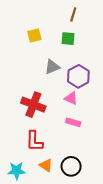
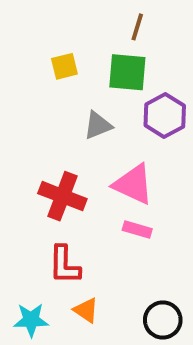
green square: (68, 39) -> (127, 72), size x1.5
purple hexagon: (78, 76) -> (165, 115), moved
pink triangle: (71, 98) -> (133, 184), size x1.6
black circle: (71, 166) -> (163, 320), moved

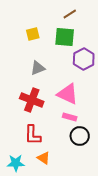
brown line: (137, 27) -> (70, 14), turned 40
gray triangle: (98, 125) -> (38, 68), moved
black circle: (163, 320) -> (80, 136), moved

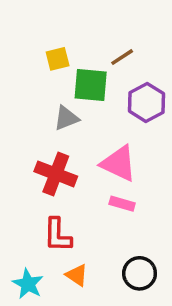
brown line: (70, 14) -> (122, 57), moved
green square: (65, 37) -> (91, 85), moved
black circle: (80, 136) -> (140, 273), moved
cyan star: (16, 163) -> (28, 284), turned 30

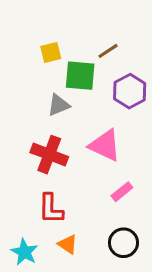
pink rectangle: (122, 204) -> (122, 192), moved, turned -55

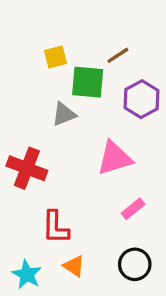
pink triangle: (105, 145) -> (115, 158), turned -42
red cross: (49, 155) -> (27, 168), moved

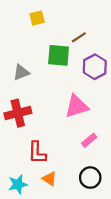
yellow square: (55, 57) -> (37, 18), moved
gray triangle: (64, 114) -> (21, 72), moved
red cross: (27, 168) -> (18, 113), turned -35
cyan star: (27, 274) -> (18, 184), turned 30

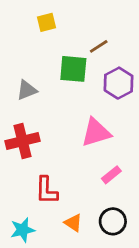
orange triangle: (49, 179) -> (73, 223), moved

